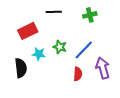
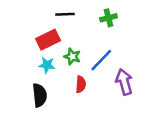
red rectangle: (28, 31) -> (48, 40), moved
black semicircle: (21, 68) -> (40, 95), moved
red semicircle: (78, 74) -> (81, 84), moved

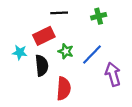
cyan star: (47, 65) -> (20, 52), moved
red semicircle: (81, 84) -> (64, 89), moved, size x1.5
black semicircle: (40, 95) -> (42, 66), moved

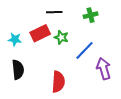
green star: (66, 51) -> (61, 37), moved
cyan star: (20, 52) -> (15, 39), moved
black semicircle: (42, 66) -> (18, 70), moved

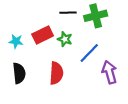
black line: (54, 12) -> (68, 13), moved
green cross: (91, 15) -> (96, 16), size x1.5
red semicircle: (58, 82) -> (56, 73), moved

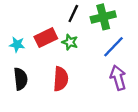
black line: (68, 13) -> (73, 13), turned -63
blue line: (89, 53) -> (113, 47), moved

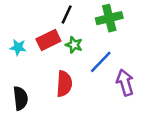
black line: (73, 13) -> (67, 14), moved
blue line: (113, 47) -> (101, 62), moved
black semicircle: (21, 79) -> (20, 98), moved

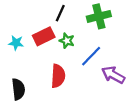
purple arrow: (125, 83) -> (113, 75), turned -45

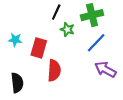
red rectangle: (44, 36) -> (39, 48), moved, turned -48
green star: (67, 41) -> (67, 29), moved
blue line: (91, 56) -> (96, 43), moved

